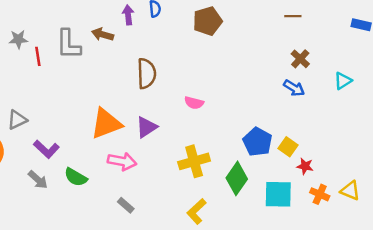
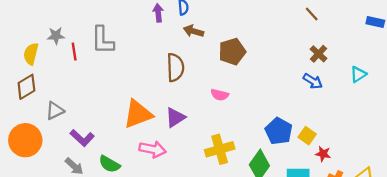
brown line: (293, 16) -> (312, 14), turned 49
brown pentagon: (207, 21) -> (232, 52), moved
brown arrow: (103, 34) -> (193, 31), moved

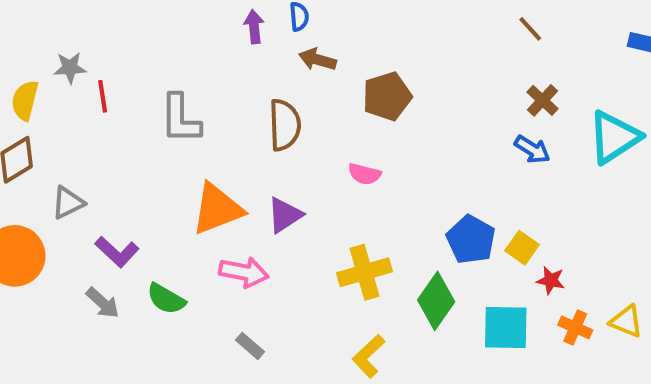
gray L-shape: (103, 40) -> (180, 119), moved
cyan triangle: (358, 74) -> (614, 137), size x1.8

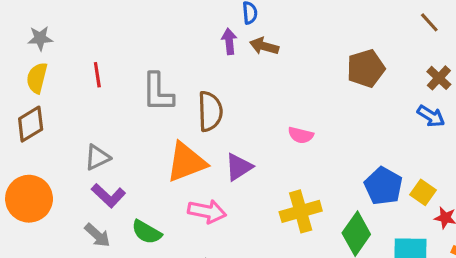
purple arrow: (254, 27) -> (229, 41), moved
gray star: (70, 68) -> (40, 38), moved
brown pentagon: (387, 96) -> (366, 68), moved
brown semicircle: (285, 125) -> (210, 111), moved
gray triangle: (68, 203) -> (97, 157), moved

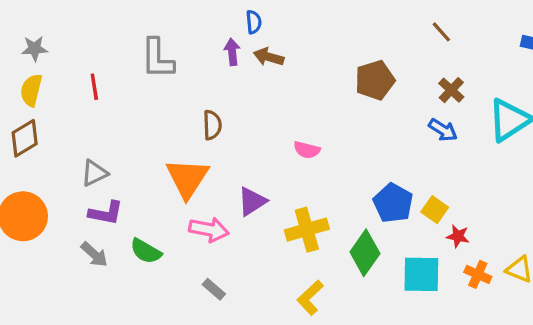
gray L-shape: (158, 92) -> (157, 59), moved
brown semicircle: (210, 111) -> (212, 125), size x0.7
orange triangle: (186, 162) -> (187, 178), turned -36
purple triangle: (239, 167) -> (252, 201), moved
purple L-shape: (108, 196) -> (106, 213), turned -32

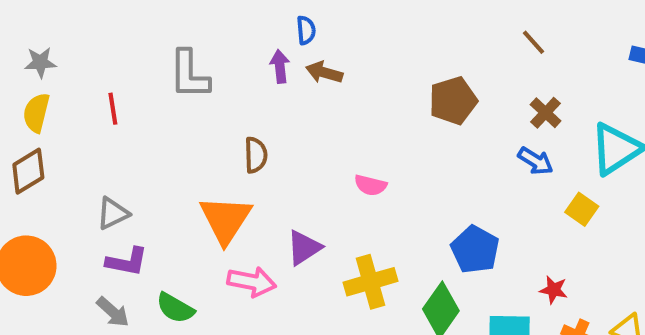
yellow square: (435, 210) -> (582, 209), moved

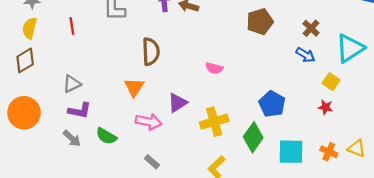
brown semicircle: (256, 155) -> (151, 52), size x1.4
orange triangle: (226, 219) -> (134, 87), size x0.7
red star: (554, 290) -> (325, 107), moved

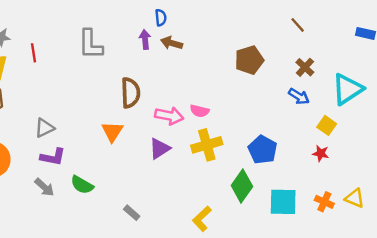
red line: (72, 26) -> (33, 53), moved
pink arrow: (149, 122) -> (169, 116), moved
yellow cross: (214, 122) -> (207, 145), moved

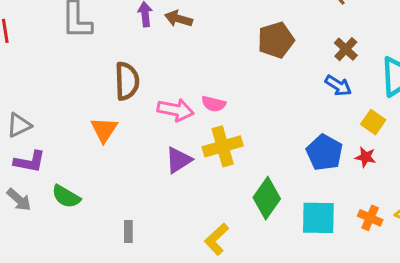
purple triangle: (160, 148) -> (179, 160), moved
blue pentagon: (263, 150) -> (325, 152), moved
gray rectangle: (132, 213) -> (128, 232), turned 49

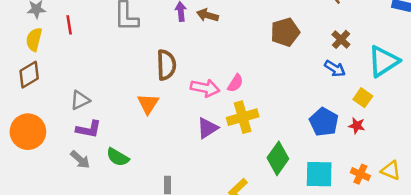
pink semicircle: (214, 104) -> (235, 83), turned -72

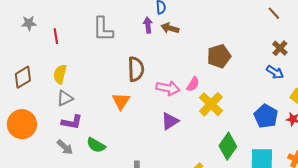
brown pentagon: (285, 32) -> (219, 56), moved
yellow semicircle: (34, 39) -> (60, 74), moved
yellow cross: (243, 117) -> (211, 104), moved, turned -30

